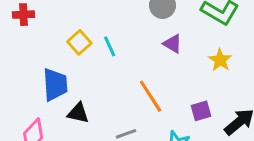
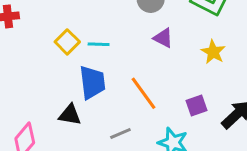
cyan line: (110, 46) -> (99, 44), turned -60
blue trapezoid: (55, 85) -> (92, 82), moved

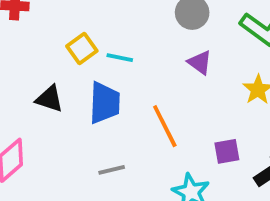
black triangle: (70, 115) -> (49, 99), moved
gray line: (120, 133) -> (112, 170), moved

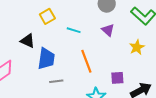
cyan line: (120, 58) -> (74, 30), moved
blue trapezoid: (105, 103) -> (46, 59), moved

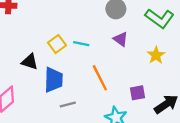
yellow square: (47, 16) -> (57, 44), moved

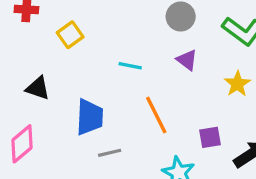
yellow square: (57, 44) -> (70, 35), moved
black triangle: (30, 62) -> (38, 88), moved

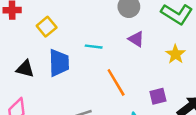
blue trapezoid: (90, 117) -> (59, 63), moved

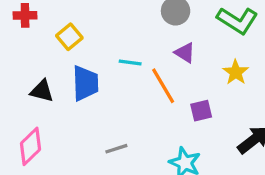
orange line: (116, 82) -> (163, 86), moved
purple square: (158, 96) -> (201, 111), moved

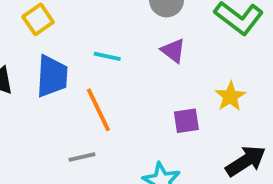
yellow star: (236, 72) -> (230, 96), moved
orange line: (163, 86) -> (98, 110), moved

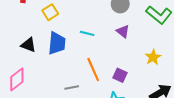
orange line: (98, 110) -> (93, 70), moved
purple square: (186, 121) -> (120, 75), moved, turned 32

